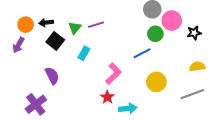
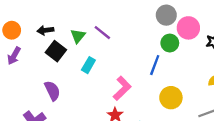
orange circle: (26, 25) -> (12, 30), moved
purple line: (96, 25) -> (102, 33), turned 56
blue line: (142, 53) -> (155, 65), turned -42

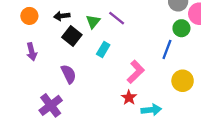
purple arrow: (14, 56) -> (32, 52), moved, turned -42

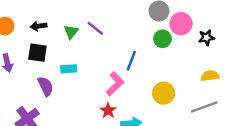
black square: (72, 36) -> (37, 53), moved, turned -30
cyan rectangle: (103, 49) -> (69, 69), moved, turned 56
blue line: (167, 49) -> (131, 61), moved

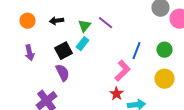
green circle: (162, 39) -> (164, 50), moved
black square: (37, 53) -> (64, 51), moved, turned -36
cyan rectangle: (69, 69) -> (82, 44), moved, turned -48

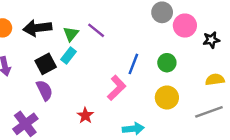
black arrow: (56, 21) -> (37, 28), size x1.6
red star: (116, 94) -> (85, 116), moved

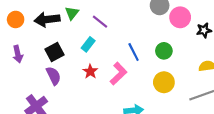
green triangle: (71, 34) -> (72, 13), moved
cyan rectangle: (68, 56) -> (88, 44), moved
blue line: (133, 64) -> (134, 52), turned -48
red star: (85, 116) -> (90, 71), moved

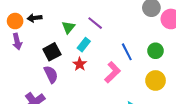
green triangle: (72, 13) -> (68, 27), moved
black arrow: (47, 19) -> (35, 18), moved, size x0.6
purple arrow: (18, 54) -> (17, 42), moved
red star: (90, 71) -> (80, 64), moved

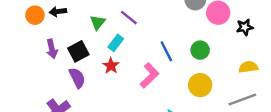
purple arrow: (17, 42) -> (52, 49), moved

